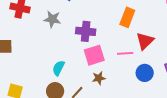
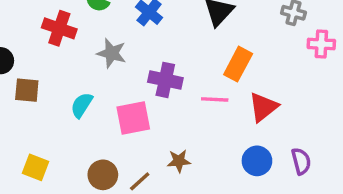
pink line: (125, 53) -> (215, 99), moved
pink square: (94, 55) -> (133, 118), moved
cyan semicircle: (59, 68) -> (82, 105), moved

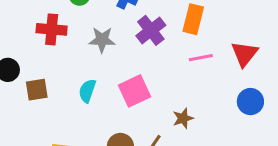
orange rectangle: (238, 64) -> (193, 19), moved
purple cross: (165, 80) -> (151, 30), moved, turned -36

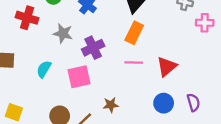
purple cross: (151, 30) -> (93, 48), moved

